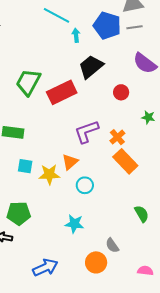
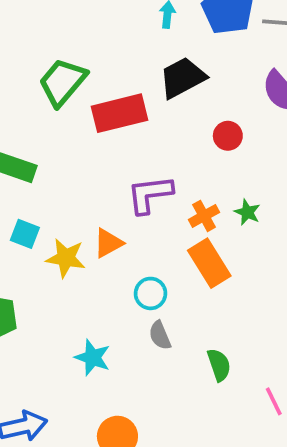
green star: (148, 117) -> (247, 212), moved
cyan circle: (85, 185) -> (150, 293), moved
gray semicircle: (112, 245) -> (160, 335), moved

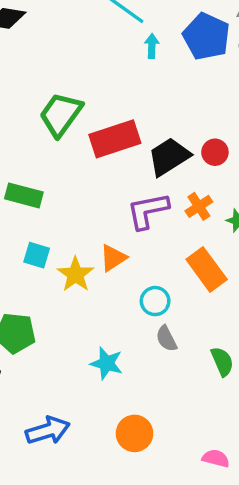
black trapezoid: (182, 78) -> (169, 157), moved
orange cross: (204, 216) -> (199, 206), moved
yellow star: (66, 258) -> (75, 274), turned 30

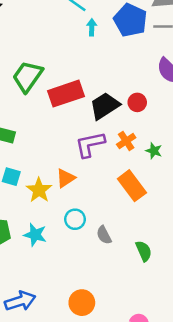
cyan circle: (155, 301) -> (75, 219), moved
cyan star: (107, 363) -> (35, 235), moved

